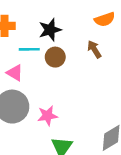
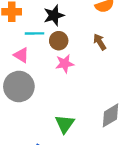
brown arrow: (94, 49) -> (100, 42), moved
pink star: (47, 116) -> (65, 64), moved

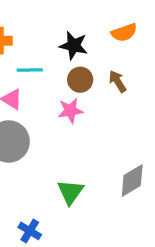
black star: (54, 15) -> (74, 46), moved, turned 30
brown circle: (59, 41) -> (80, 80), moved

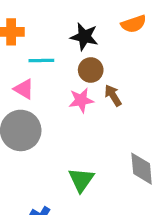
brown arrow: (118, 81) -> (113, 95), moved
gray diamond: (132, 181) -> (142, 169), turned -64

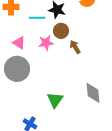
cyan line: (41, 60) -> (37, 18), moved
pink star: (81, 100) -> (46, 43), moved

